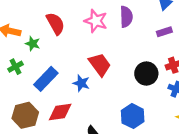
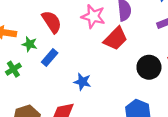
red trapezoid: (100, 64) -> (116, 39), moved, turned 85
blue rectangle: (46, 79) -> (50, 58), moved, size x0.7

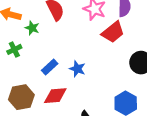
blue rectangle: (50, 58) -> (50, 67), moved

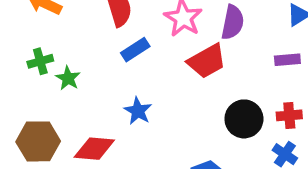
green star: (32, 28) -> (68, 78), moved
blue rectangle: (50, 67) -> (135, 50), moved

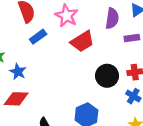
purple semicircle: (233, 22) -> (112, 18), moved
blue star: (138, 111) -> (18, 72), moved

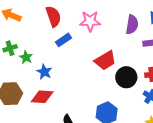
pink star: (66, 16) -> (90, 21), turned -30
red trapezoid: (82, 41) -> (105, 60), moved

